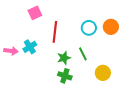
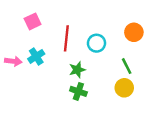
pink square: (35, 13) -> (33, 21), moved
cyan circle: (89, 28) -> (96, 43), moved
green line: (83, 54) -> (127, 66), moved

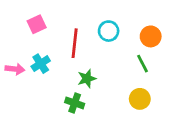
cyan circle: (96, 43) -> (109, 31), moved
green line: (127, 66) -> (143, 64), moved
green cross: (78, 91) -> (75, 103), moved

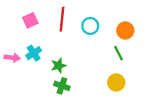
red line: (75, 43) -> (62, 19), moved
green star: (87, 79) -> (59, 66), moved

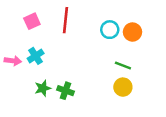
cyan circle: (90, 26) -> (110, 30), moved
green line: (118, 53) -> (123, 66), moved, turned -42
green star: (59, 66) -> (43, 88), moved

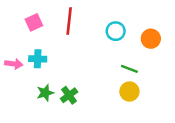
orange circle: (132, 32) -> (151, 39), moved
cyan cross: (36, 56) -> (38, 59), turned 35
green cross: (65, 91) -> (69, 95), turned 35

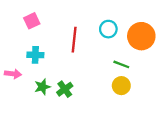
red line: (69, 21) -> (74, 40), moved
orange circle: (151, 39) -> (141, 36), size x1.5
pink arrow: (14, 64) -> (13, 74), moved

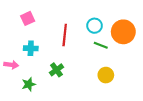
green line: (121, 64) -> (101, 45), moved
green star: (42, 87) -> (29, 84), moved
green cross: (65, 89) -> (56, 70), moved

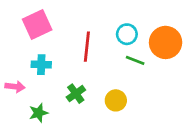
pink square: (28, 18) -> (37, 25), size x1.5
yellow circle: (106, 75) -> (116, 100), moved

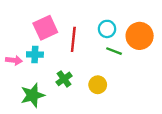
pink square: (37, 25) -> (45, 28), moved
pink arrow: (15, 87) -> (14, 60), moved
green star: (39, 113) -> (33, 95), size x1.5

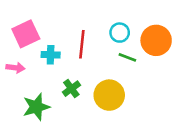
pink square: (45, 28) -> (26, 34), moved
cyan cross: (35, 55) -> (51, 55), moved
yellow circle: (98, 85) -> (109, 95), size x1.5

